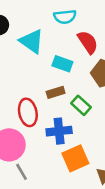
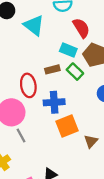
cyan rectangle: (62, 64) -> (68, 50), moved
green rectangle: (81, 105) -> (75, 72), moved

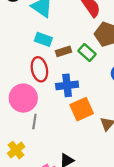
cyan rectangle: (68, 50) -> (43, 39), moved
gray line: (21, 135) -> (34, 122), turned 40

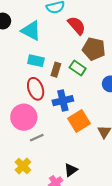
brown rectangle: (64, 51) -> (56, 70), turned -48
gray line: (34, 122) -> (37, 138), turned 64

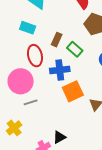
cyan rectangle: (36, 61) -> (28, 28), moved
green rectangle: (78, 68) -> (75, 49), moved

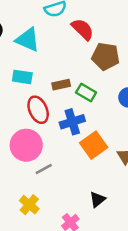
brown rectangle: (57, 40) -> (61, 85), turned 64
black triangle: (59, 137) -> (97, 199), moved

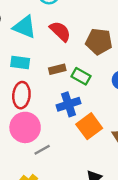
red semicircle: (83, 29) -> (60, 31), moved
red ellipse: (38, 110) -> (21, 95), moved, turned 30

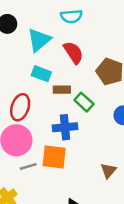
cyan triangle: (25, 27) -> (39, 40), turned 45
cyan rectangle: (20, 63) -> (41, 74), moved
orange square: (89, 126) -> (54, 157), moved, turned 30

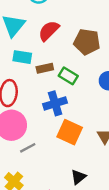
red semicircle: (73, 53) -> (49, 31), turned -90
orange square: (54, 157) -> (70, 132), moved, turned 30

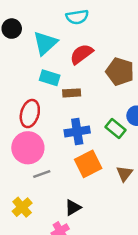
green rectangle: (68, 76) -> (115, 128), moved
orange square: (70, 132) -> (88, 164), turned 30
black triangle: (78, 177) -> (73, 208), moved

